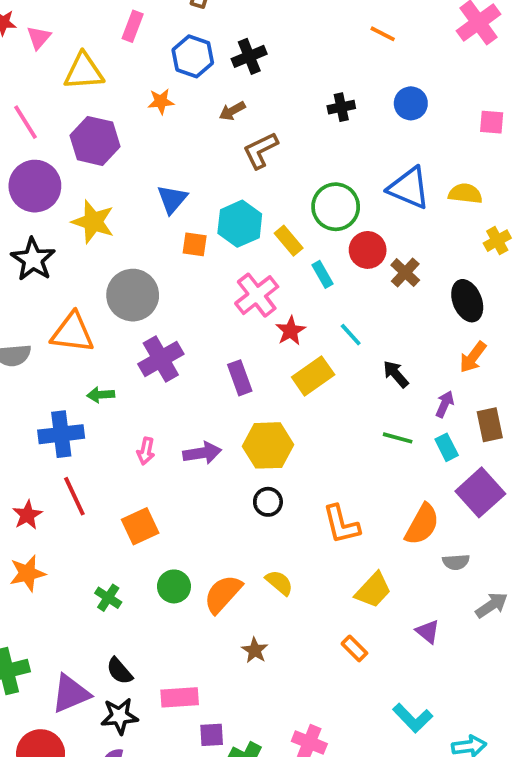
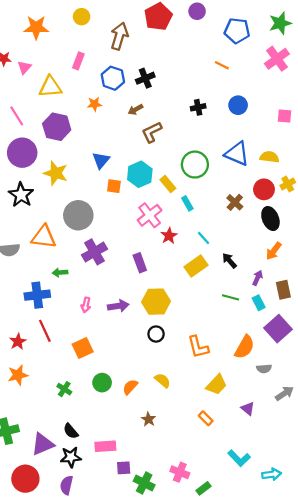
red circle: (368, 250) -> (264, 189), moved
yellow rectangle: (313, 376) -> (196, 266), moved
orange semicircle: (223, 594) -> (130, 387), size x0.7

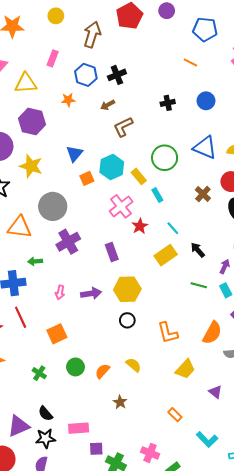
orange square: (114, 186) -> (87, 178), turned -32
orange rectangle: (206, 418) -> (175, 415), moved

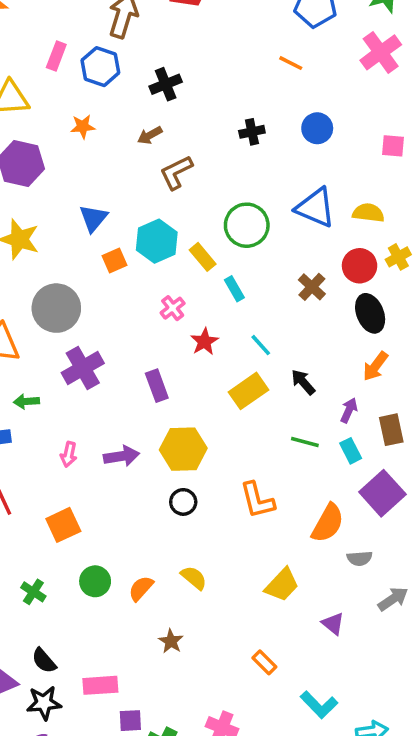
blue hexagon: (86, 75) -> (100, 67), moved
pink cross: (121, 206) -> (173, 308), size x0.6
orange L-shape: (168, 333) -> (257, 500), moved

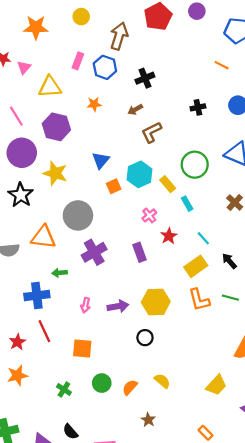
purple rectangle: (157, 386) -> (140, 252), moved
orange L-shape: (257, 500) -> (199, 300), moved
black circle: (183, 502) -> (145, 338), moved
orange square: (63, 525) -> (82, 348), turned 30

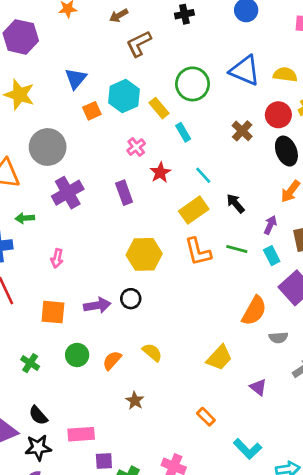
black cross: (198, 107) -> (184, 14), moved
purple arrow: (118, 306) -> (97, 305), moved

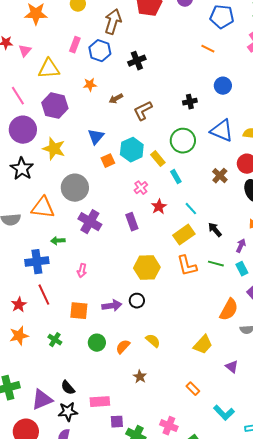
black cross: (184, 14) -> (190, 102), moved
brown arrow: (119, 16) -> (116, 99), moved
purple cross: (68, 193) -> (90, 222), turned -30
green cross: (30, 363) -> (55, 340), moved

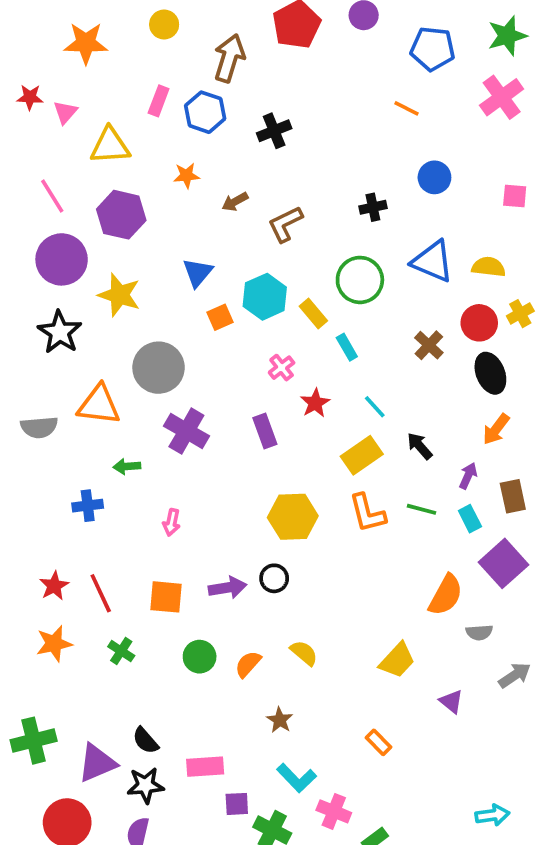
blue cross: (37, 262) -> (88, 506), size x0.7
red line: (44, 295) -> (101, 593), moved
cyan L-shape: (224, 413) -> (296, 778), moved

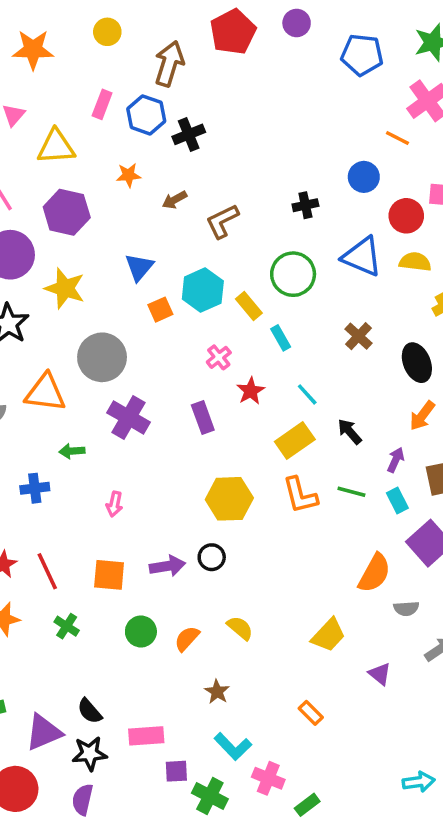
orange line: (407, 108) -> (397, 138), moved
black cross: (274, 131) -> (189, 134), moved
red circle: (479, 323) -> (406, 216), moved

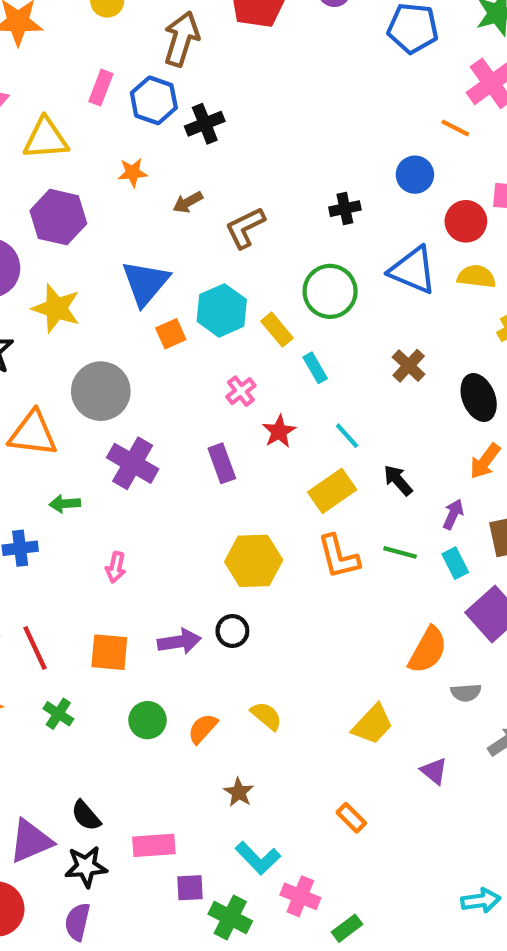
blue triangle: (139, 267) -> (145, 283), size x1.4

